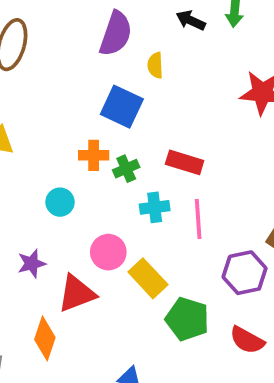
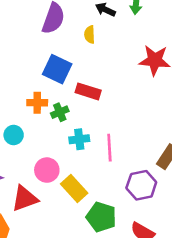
yellow semicircle: (155, 65) -> (90, 35), moved
red rectangle: (185, 162) -> (88, 91), moved

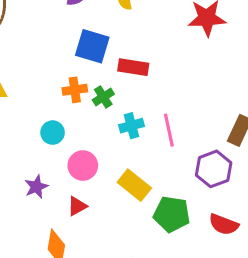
pink circle: (47, 170) -> (83, 166), moved
red triangle: (25, 199) -> (77, 206), size x0.6

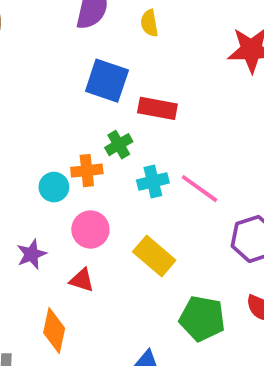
orange cross: (75, 90) -> (87, 171), moved
pink line: (169, 130) -> (199, 189), turned -44
red triangle: (77, 206) -> (82, 280), turned 45
green pentagon: (172, 214) -> (202, 318), moved

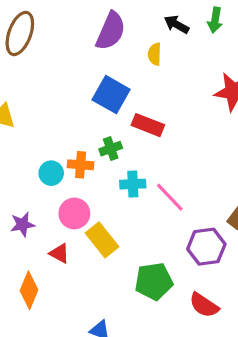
yellow rectangle: (154, 256) -> (102, 240), moved
green pentagon: (202, 318) -> (154, 281), moved, turned -30

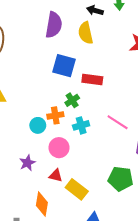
yellow semicircle: (155, 54) -> (86, 33), size x1.5
cyan cross: (133, 184) -> (81, 125), moved
yellow rectangle: (102, 240) -> (77, 189), moved
green pentagon: (154, 281) -> (121, 179), turned 30

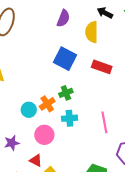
purple semicircle: (54, 25) -> (63, 18), size x0.7
red rectangle: (92, 79) -> (102, 67), moved
orange cross: (55, 115) -> (47, 104), turned -35
pink line: (118, 122) -> (104, 122), turned 35

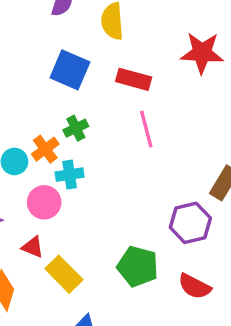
cyan cross: (69, 118) -> (70, 175), moved
pink line: (104, 122) -> (146, 129), moved

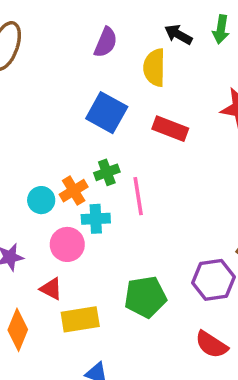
pink line: (146, 129) -> (138, 196), moved
green pentagon: (138, 266) -> (145, 297), moved, turned -30
yellow rectangle: (64, 274) -> (80, 319), turned -60

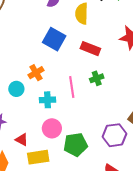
green cross: (107, 172) -> (97, 78), moved
orange cross: (74, 191) -> (36, 73), moved
pink circle: (67, 244) -> (52, 128), moved

